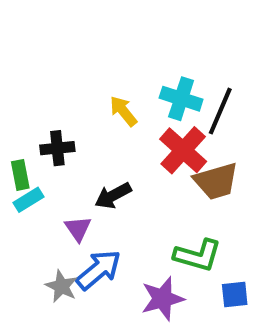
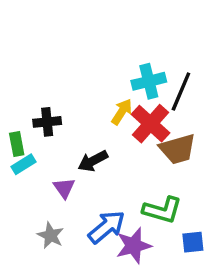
cyan cross: (181, 99) -> (149, 81), turned -32
yellow arrow: (123, 111) -> (122, 112), moved, turned 72
blue arrow: (99, 270) -> (106, 227), moved

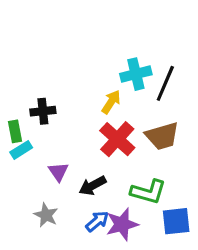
red cross: (151, 124) -> (117, 139), moved
black arrow: (93, 161) -> (92, 186), moved
blue arrow: (106, 227) -> (97, 221), moved, size x0.7
blue square: (193, 242) -> (176, 221), size x1.4

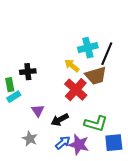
yellow arrow: (111, 102) -> (72, 66), turned -84
brown trapezoid: (162, 136) -> (96, 76), moved
purple star: (122, 224) -> (79, 145), turned 30

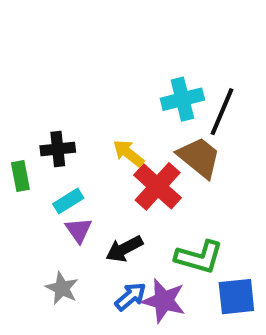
yellow arrow: (72, 66) -> (128, 153), moved
brown trapezoid: (96, 76) -> (199, 157), turned -125
cyan rectangle: (14, 97) -> (68, 201), moved

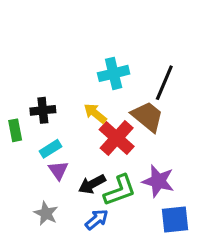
cyan cross: (182, 99) -> (114, 73), moved
green L-shape: (199, 257) -> (120, 190), moved, turned -36
purple star: (164, 301) -> (158, 181), moved

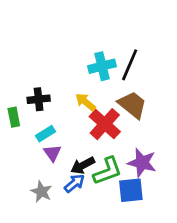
black line: (164, 83) -> (130, 65), moved
blue arrow: (97, 220) -> (74, 183), moved
blue square: (175, 220) -> (131, 190), moved

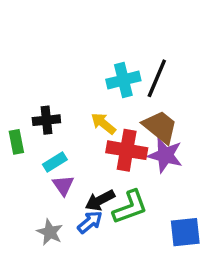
red cross: (105, 124) -> (127, 150), turned -32
purple star: (142, 163) -> (165, 155), moved
blue square: (131, 190) -> (185, 232), moved

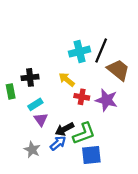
brown trapezoid: (160, 127) -> (118, 70), moved
red cross: (127, 150) -> (82, 97), size x0.6
blue square: (185, 232) -> (91, 155), moved

